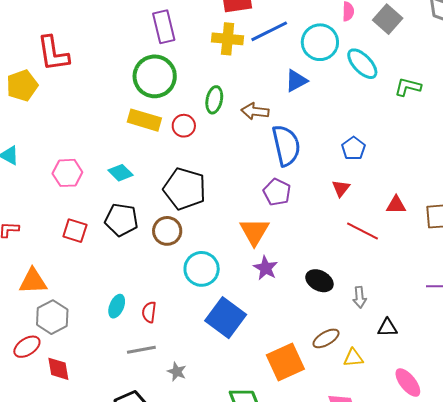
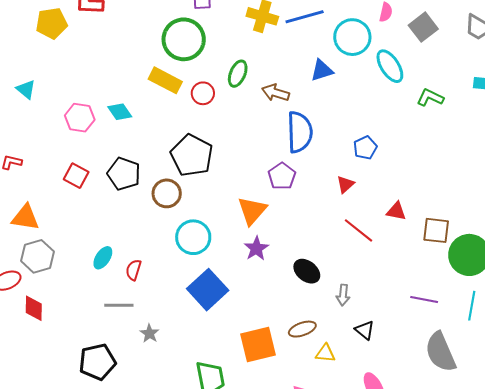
cyan diamond: (121, 173) -> (120, 112), moved
black triangle: (387, 328) -> (365, 330), turned 30

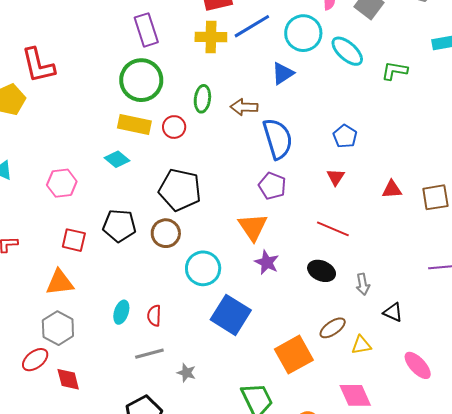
cyan diamond: (120, 112) -> (117, 159), moved
orange triangle: (25, 217) -> (60, 282), moved
red line: (358, 230) -> (333, 229), moved

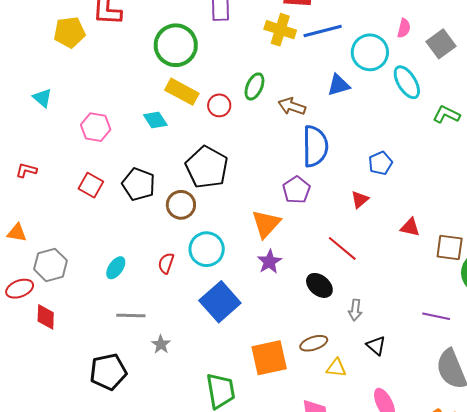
green circle: (141, 80) -> (176, 45), moved
orange triangle: (60, 282) -> (17, 233), moved, size x0.7
red semicircle: (154, 316) -> (166, 263), moved

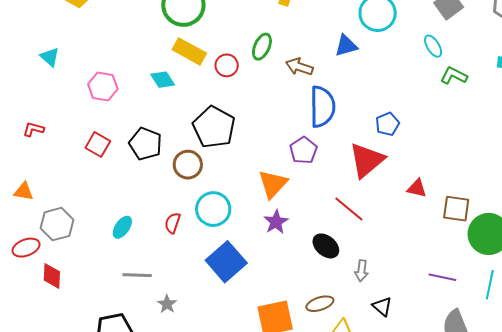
cyan ellipse: (407, 82) -> (433, 46), moved, size x0.7
red triangle: (360, 199) -> (367, 160), size x2.0

